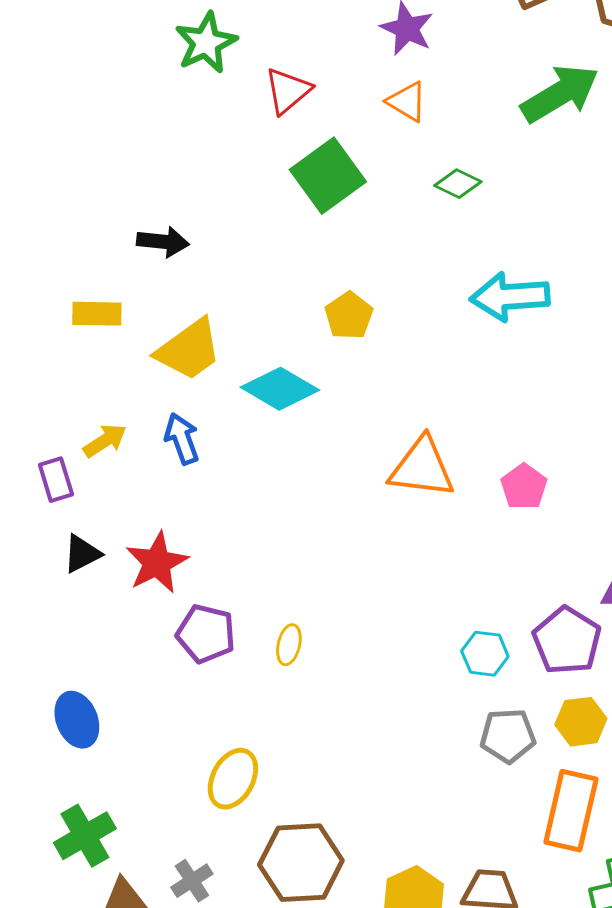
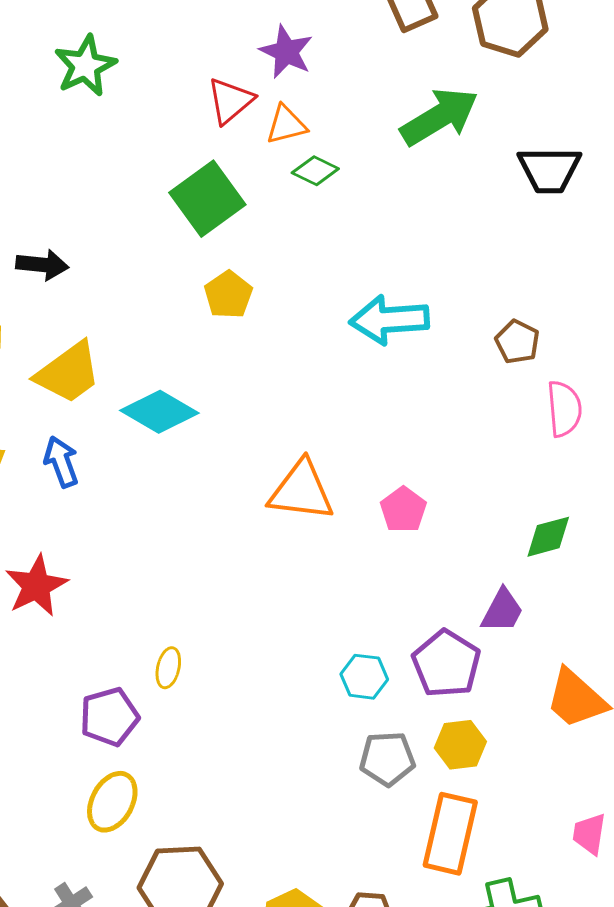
red triangle: (288, 91) -> (230, 101), moved
orange triangle: (407, 102) -> (286, 125), turned -45
green diamond: (458, 184) -> (315, 171), moved
yellow pentagon: (349, 316) -> (228, 295), moved
purple pentagon: (206, 634) -> (109, 717), moved, turned -30

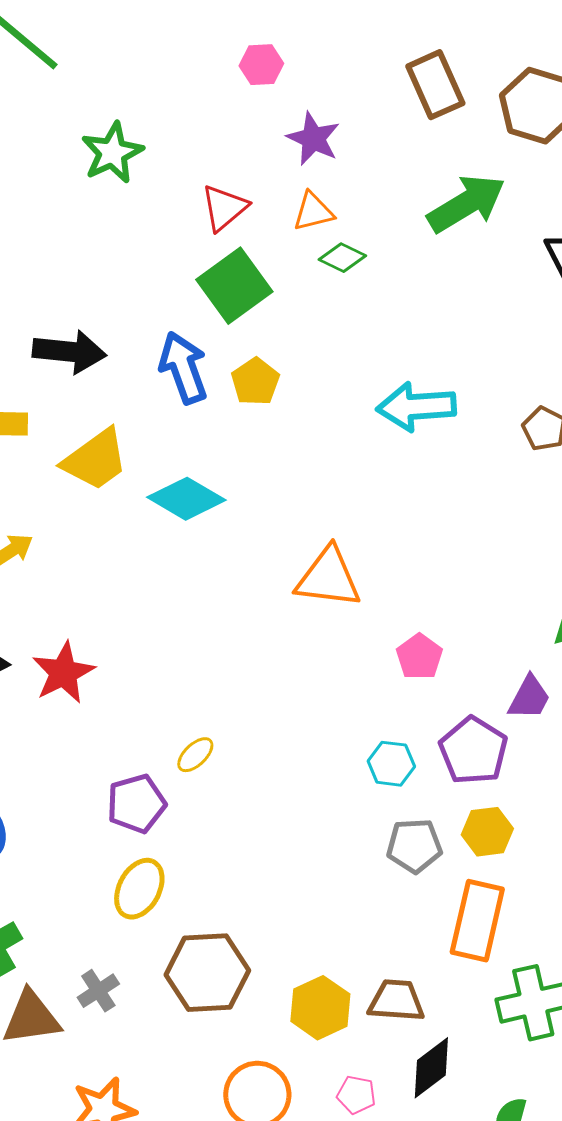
red triangle: (230, 101) -> (224, 208), moved
black arrow: (42, 265) -> (69, 352), size x1.4
blue arrow: (61, 462) -> (183, 368), moved, size x1.4
pink pentagon: (403, 510) -> (419, 657), moved
yellow ellipse: (168, 668) -> (195, 755), turned 33

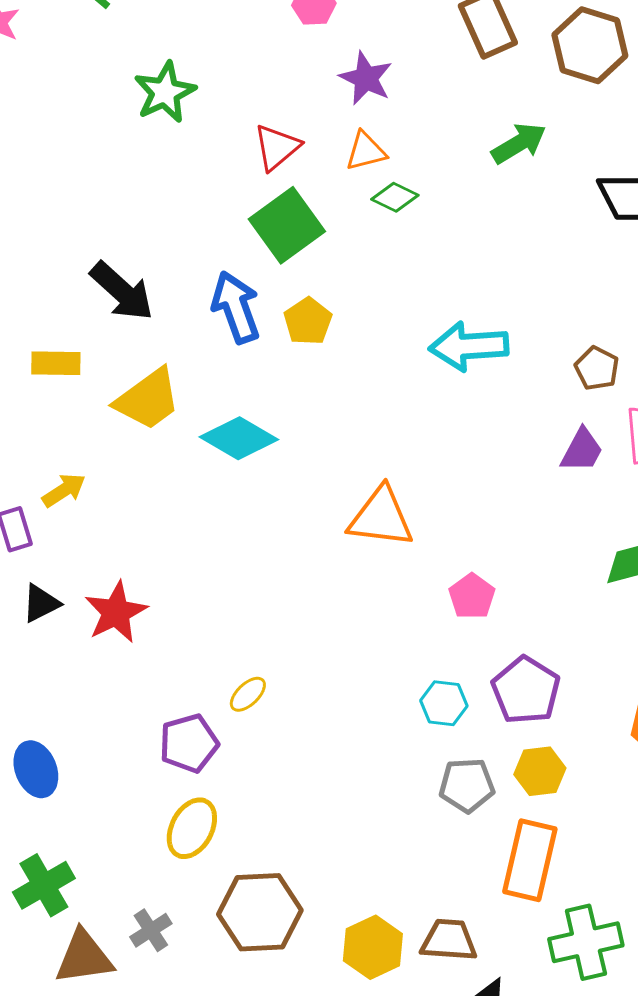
green arrow: (466, 204) -> (519, 143), size x0.7
black arrow: (69, 352) -> (122, 291), turned 36
purple trapezoid: (529, 698) -> (582, 450), moved

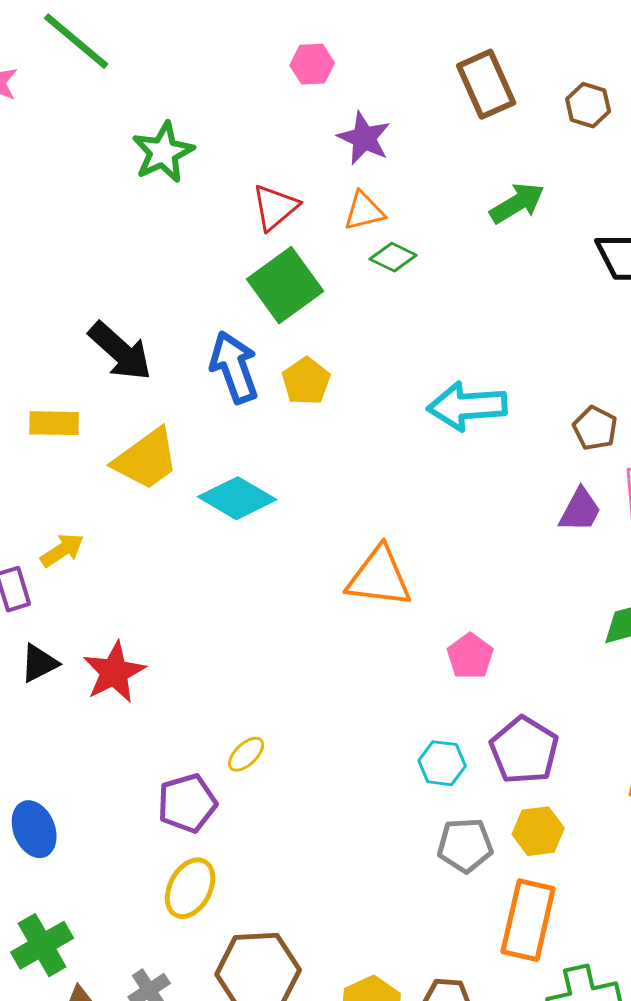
brown hexagon: (590, 45) -> (588, 105), size x0.6

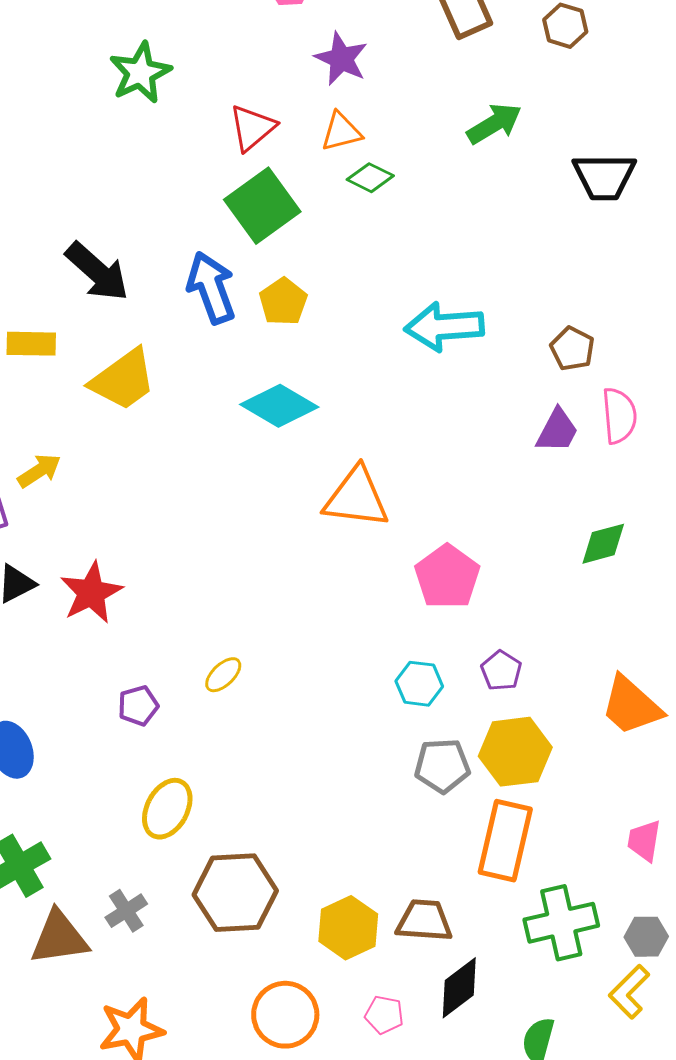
cyan diamond: (237, 498) -> (279, 406), moved
pink pentagon: (470, 656) -> (447, 577), size x1.4
purple pentagon: (524, 750) -> (501, 671), size x0.6
purple pentagon: (187, 803) -> (138, 706), moved, size x0.7
yellow hexagon: (538, 831) -> (515, 752), size x1.4

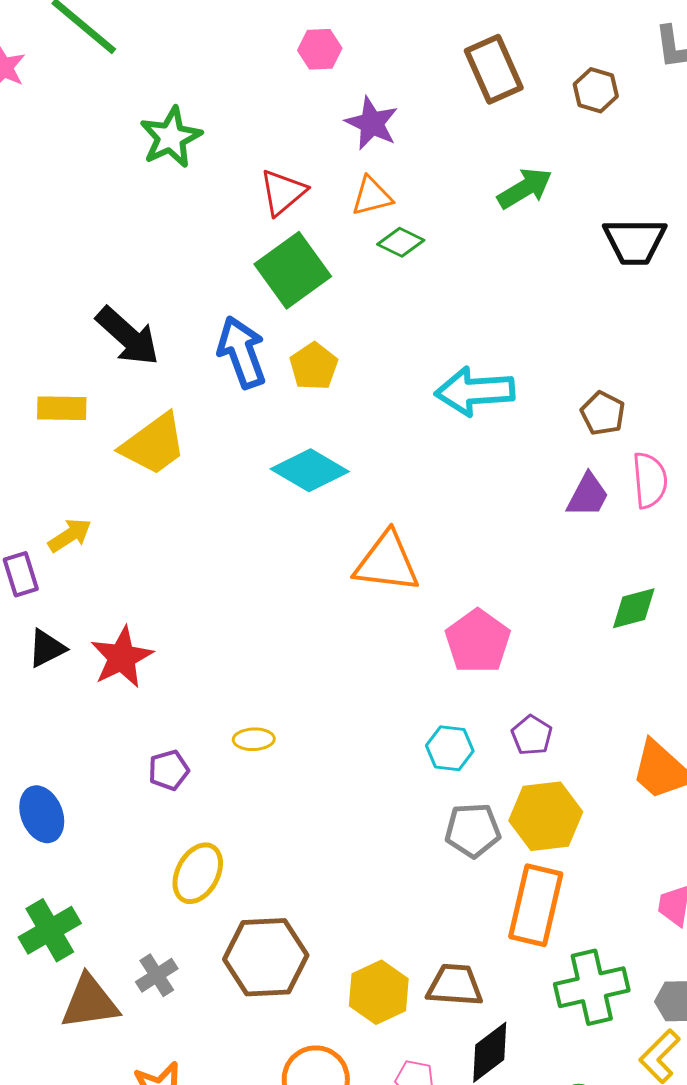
yellow ellipse: (223, 675) -> (254, 739), turned 42

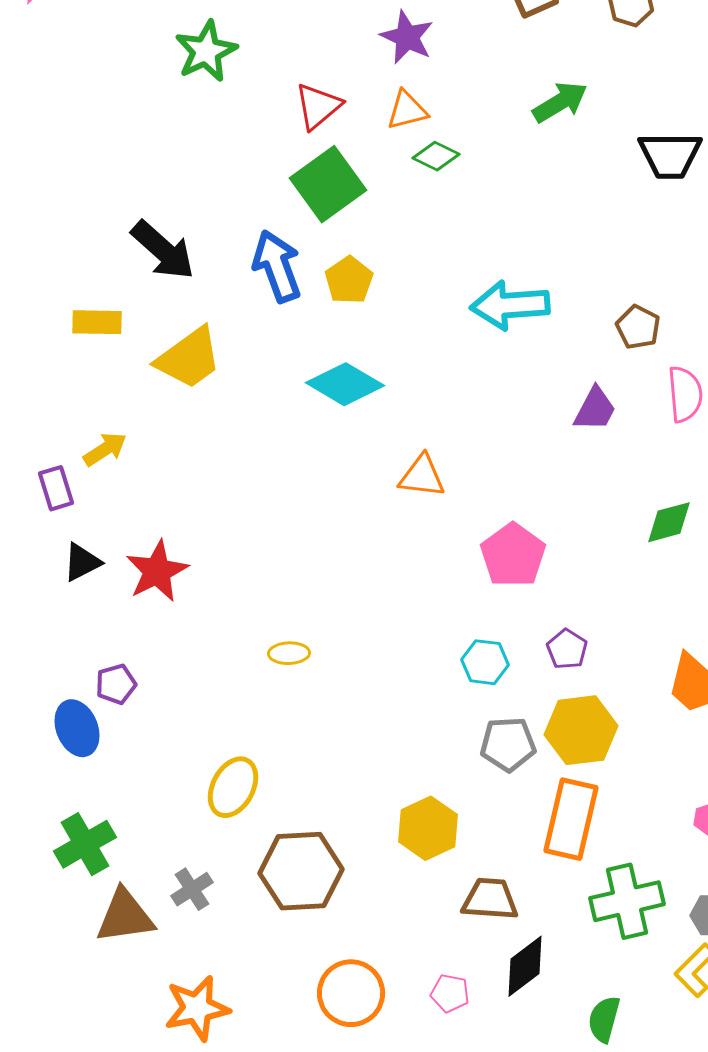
purple trapezoid: (588, 495) -> (595, 409), moved
orange triangle: (387, 562) -> (422, 476), size x0.7
purple pentagon: (169, 770) -> (116, 684), moved
yellow hexagon: (379, 992) -> (428, 828), moved

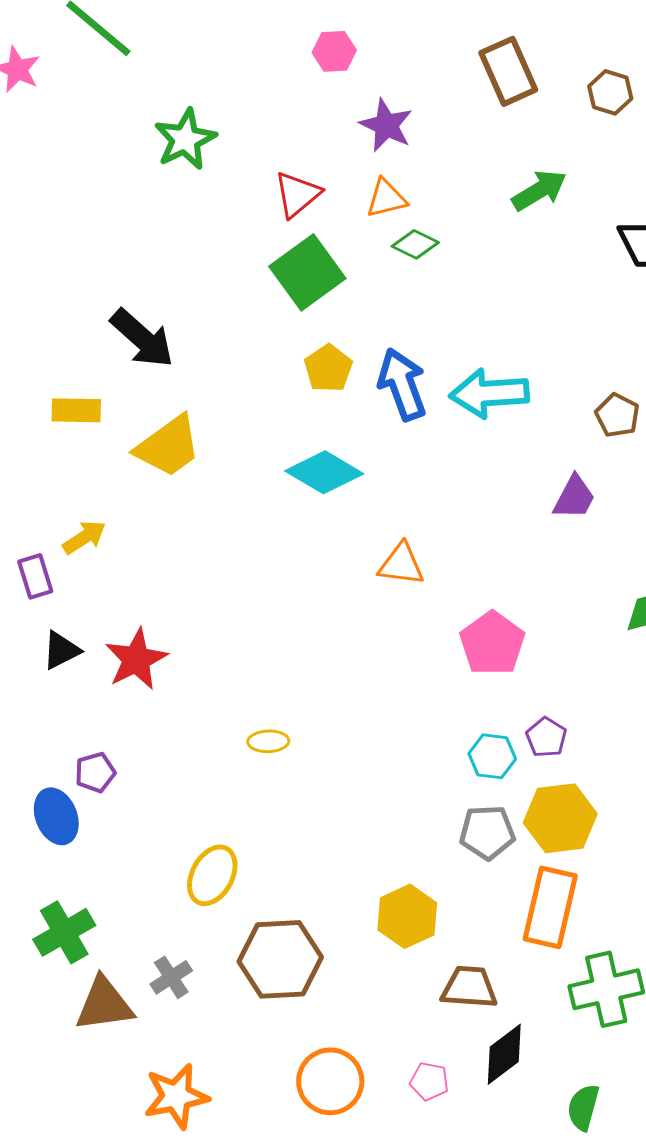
blue arrow: (277, 266) -> (402, 384), moved
cyan hexagon: (485, 662) -> (492, 756), moved

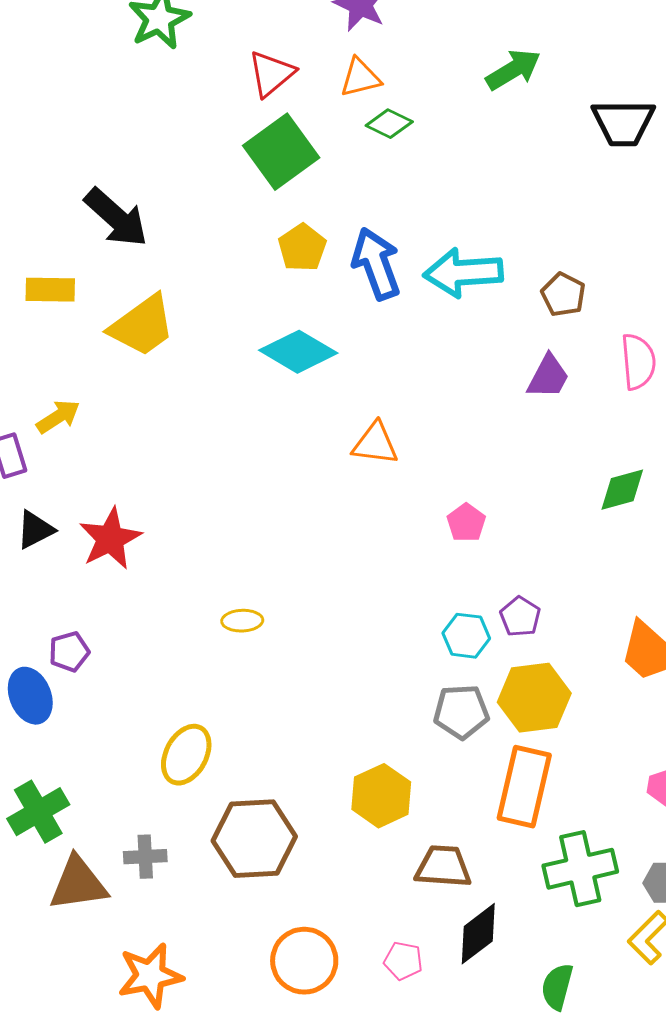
brown pentagon: (617, 415) -> (563, 295), moved
pink pentagon: (492, 643) -> (466, 523), size x0.6
gray cross: (171, 977) -> (145, 857), turned 30

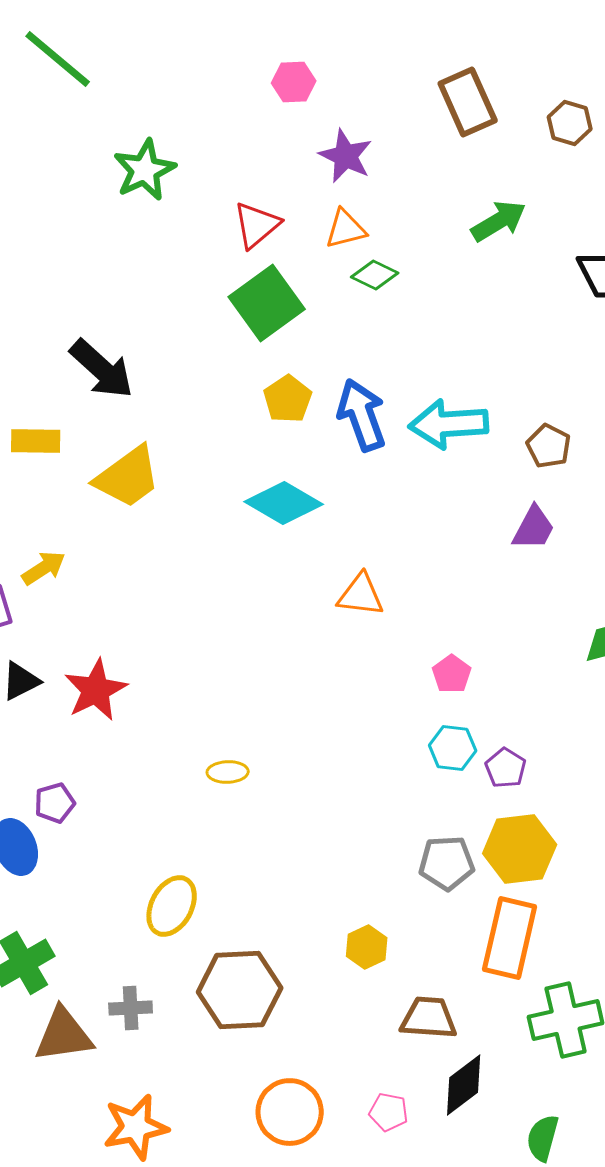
cyan hexagon: (466, 636) -> (453, 748), moved
yellow hexagon: (381, 796) -> (367, 947), size x0.7

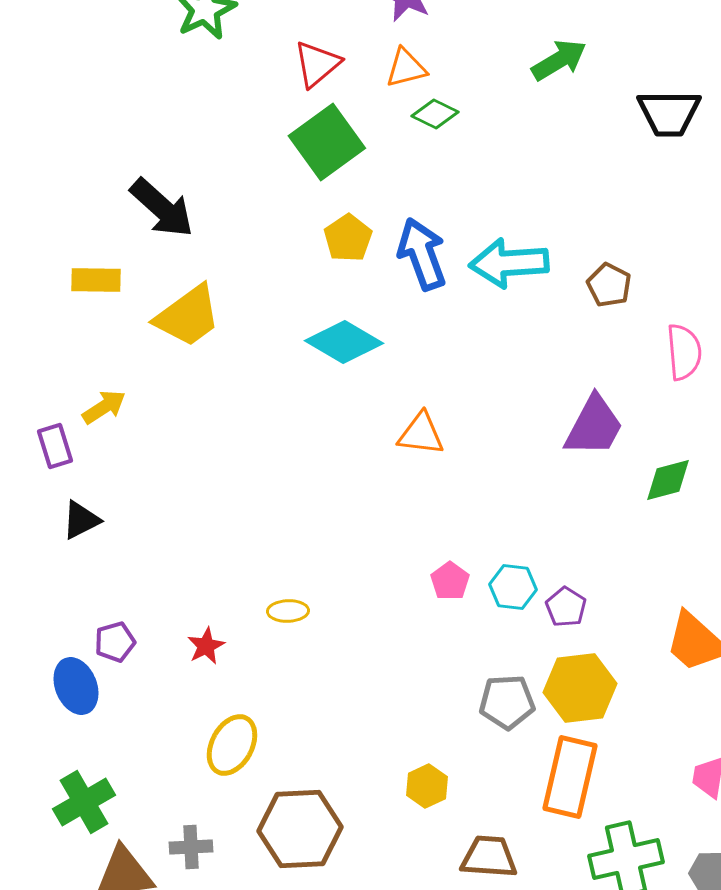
purple trapezoid: (534, 528) -> (594, 426), moved, size x1.4
pink pentagon: (452, 674) -> (450, 581), moved
red star: (96, 690) -> (206, 646), moved, size x0.6

